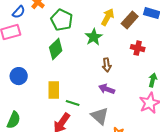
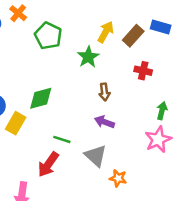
green diamond: (56, 49) -> (41, 98), moved, turned 30
yellow rectangle: (54, 90) -> (16, 123), moved, turned 30

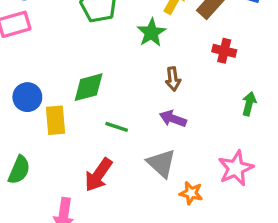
yellow rectangle: (16, 123) -> (55, 120), turned -35
green line: (62, 139) -> (117, 127), moved
pink star: (158, 139) -> (236, 168), moved

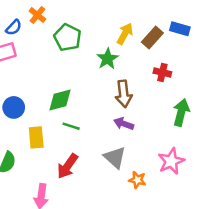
brown arrow: (173, 79) -> (124, 94), size x1.5
green arrow: (249, 104) -> (181, 112), size x1.5
yellow rectangle: (55, 120) -> (36, 137), moved
green line: (117, 127) -> (71, 126), moved

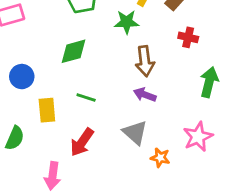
green star: (107, 59) -> (127, 22), turned 30
green diamond: (60, 100) -> (73, 51), moved

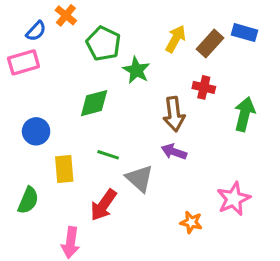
green star: (127, 22) -> (136, 70), moved, turned 30
red cross: (188, 37) -> (204, 87), moved
green arrow: (209, 82) -> (245, 114), moved
gray triangle: (135, 132) -> (140, 178), moved

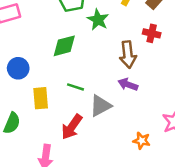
gray triangle: (140, 178) -> (100, 106), turned 50

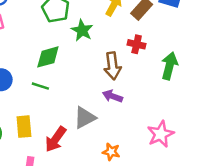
green line: (76, 87) -> (40, 86), moved
yellow rectangle: (41, 98) -> (24, 127), moved
orange star: (142, 141) -> (111, 152), moved

